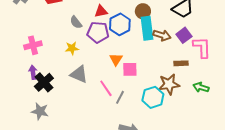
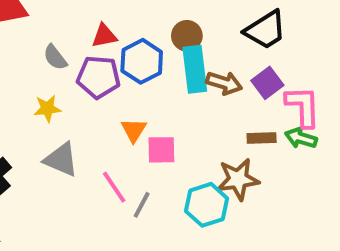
green arrow: (201, 87) -> (301, 138), moved

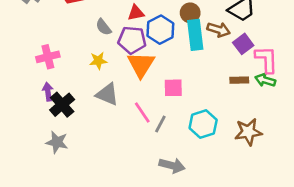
brown arrow: (224, 83) -> (219, 30), moved
orange triangle: (134, 130) -> (141, 65), moved, size x1.6
brown star: (238, 179) -> (248, 132), moved

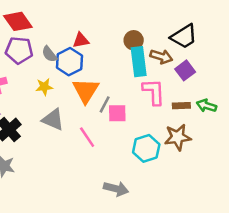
blue hexagon: (160, 30) -> (69, 62), moved
purple pentagon: (132, 40) -> (19, 50), moved
pink L-shape: (266, 59) -> (154, 92), moved
gray line: (160, 124) -> (105, 104), moved
brown star: (248, 132) -> (178, 137), moved

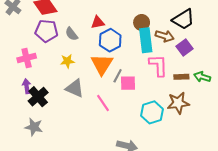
blue hexagon: (69, 62) -> (110, 40), moved

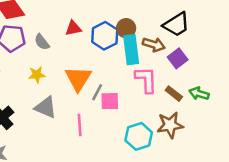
blue hexagon: (110, 40) -> (105, 36), moved
brown rectangle: (181, 77) -> (174, 94), turned 40
pink line: (103, 103) -> (80, 125), turned 30

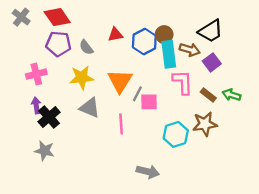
yellow star: (37, 75) -> (82, 78), size x1.5

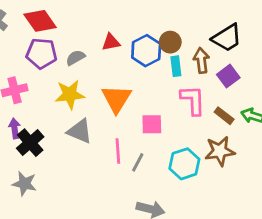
gray semicircle: (86, 47) -> (75, 58), turned 98
brown arrow: (190, 50) -> (201, 61), turned -114
cyan rectangle: (169, 54) -> (176, 66), size x0.6
gray line: (137, 94) -> (138, 162), moved

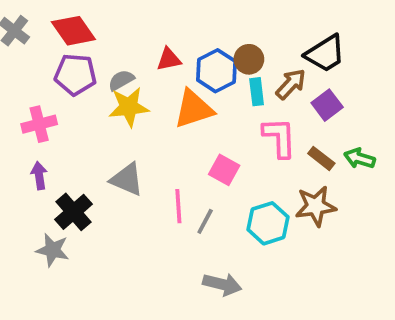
brown arrow: (201, 61) -> (291, 84), turned 50
yellow star: (70, 94) -> (129, 107), moved
orange triangle: (116, 99) -> (194, 109), moved, turned 40
pink square: (152, 124) -> (224, 170), turned 30
black cross: (30, 143) -> (73, 212), moved

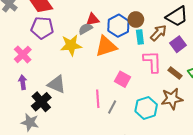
gray semicircle: (121, 80) -> (85, 29), moved
pink cross: (39, 124) -> (23, 54), turned -30
gray triangle: (127, 179) -> (57, 84), moved

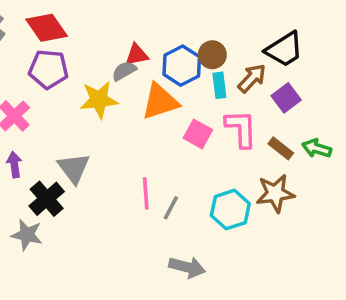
pink square: (122, 79) -> (198, 134), moved
gray triangle: (57, 84) -> (74, 168), turned 30

